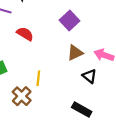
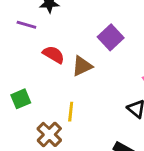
brown triangle: (75, 53) -> (82, 66), moved

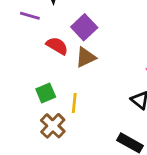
purple square: (111, 37) -> (84, 27), moved
green square: (21, 99) -> (46, 93), moved

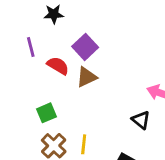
purple line: (30, 16) -> (31, 47), moved, turned 60
yellow line: (74, 103) -> (84, 144), moved

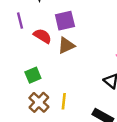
purple square: (85, 47) -> (65, 21), turned 30

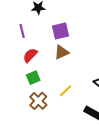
red semicircle: (42, 36) -> (30, 55), moved, turned -77
yellow line: (64, 101) -> (66, 91), moved, turned 40

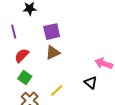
green square: (33, 78) -> (25, 78), turned -32

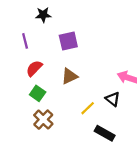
brown triangle: (53, 53) -> (69, 76), moved
yellow line: (57, 91) -> (88, 108), moved

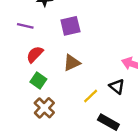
purple line: (25, 41) -> (25, 26), turned -63

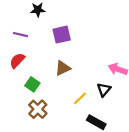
red semicircle: (35, 54) -> (17, 61), moved
black triangle: (117, 86) -> (104, 90), turned 32

